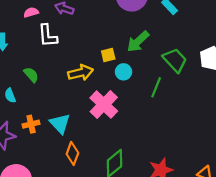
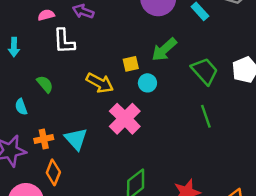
yellow arrow: (81, 73) -> (100, 83), turned 40
green line: (156, 87) -> (206, 116), moved, turned -42
orange diamond: (72, 153) -> (53, 172), moved

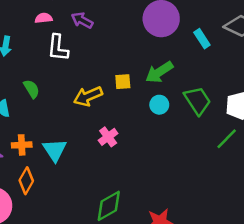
yellow arrow: (100, 83) -> (88, 96), turned 120
cyan circle: (147, 83) -> (159, 105), moved
green line: (206, 116) -> (227, 139), moved, turned 55
pink cross: (125, 119) -> (108, 137), size x0.6

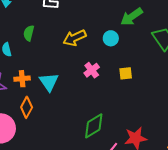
yellow square: (123, 82) -> (126, 73), moved
green semicircle: (32, 89) -> (29, 33), turned -133
cyan circle: (159, 105) -> (111, 38), moved

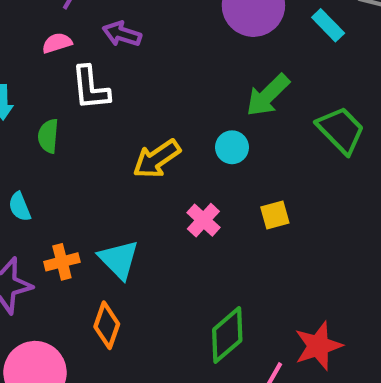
green semicircle: (29, 33) -> (48, 136), moved
orange diamond: (27, 107) -> (107, 325), moved

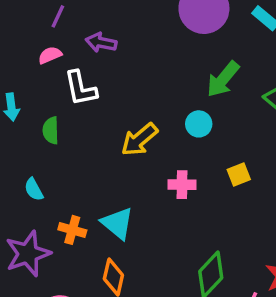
pink cross: (203, 220) -> (182, 185), turned -36
orange cross: (62, 262) -> (72, 230), turned 36

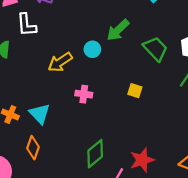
cyan circle: (199, 124) -> (92, 49), moved
yellow square: (239, 175) -> (135, 91), moved, turned 32

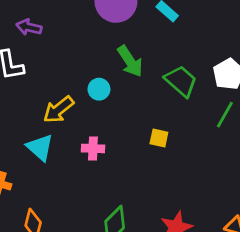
green arrow: (118, 30) -> (130, 61), turned -75
cyan triangle: (40, 114) -> (40, 147), moved

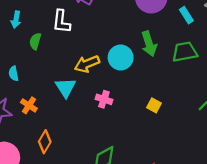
green trapezoid: (181, 81) -> (185, 52), moved, turned -68
cyan circle: (99, 89) -> (121, 58), size x1.5

